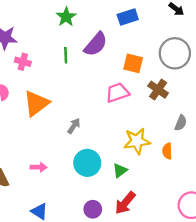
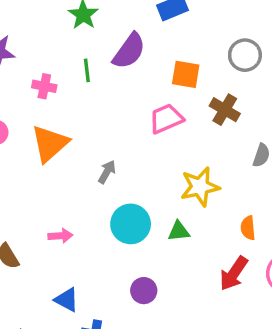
gray circle: (175, 53) -> (245, 55), size x0.7
pink cross: (23, 62) -> (44, 86), moved
orange semicircle: (167, 151) -> (248, 228), moved
green triangle: (120, 170) -> (179, 231), turned 35
red arrow: (125, 203) -> (234, 273), moved

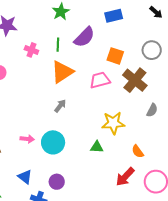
brown cross: (225, 110) -> (135, 80), size x1.4
orange triangle: (50, 143) -> (62, 72), moved
cyan circle: (131, 224) -> (53, 142), moved
orange semicircle: (248, 228) -> (138, 151), turned -40
purple circle: (144, 291) -> (57, 182), moved

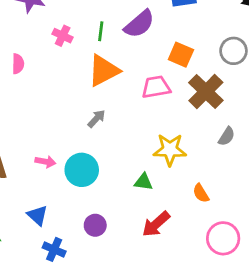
red arrow: (125, 177) -> (156, 224), moved
purple circle: (57, 182) -> (95, 225), moved

